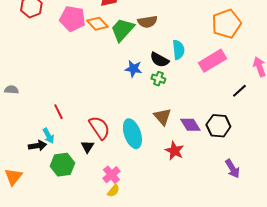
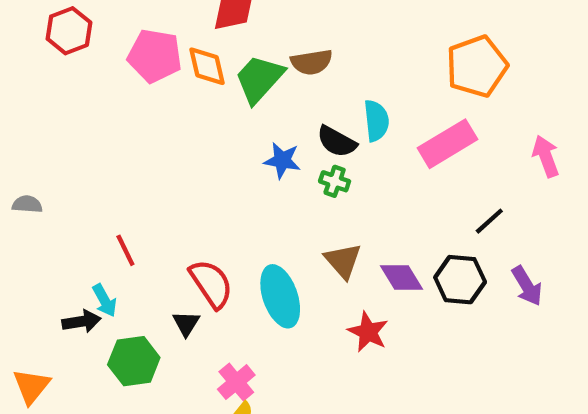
orange diamond: (97, 24) -> (207, 66), turned 30
black line: (239, 91) -> (489, 221), moved
purple arrow: (232, 169) -> (527, 286), moved

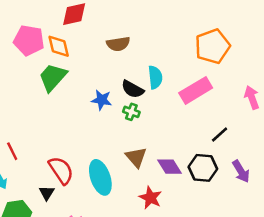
green trapezoid: (259, 79) -> (53, 77), moved

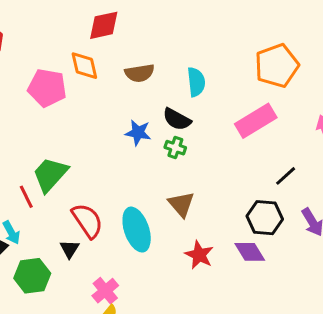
pink pentagon: (29, 40) -> (47, 88), moved
brown semicircle: (118, 44) -> (140, 73), moved
green trapezoid: (53, 77) -> (50, 174), moved
cyan semicircle: (155, 77) -> (196, 82), moved
purple diamond: (170, 167) -> (250, 252), moved

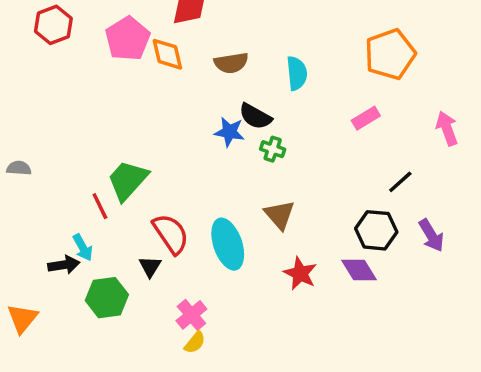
pink pentagon: (47, 88) -> (128, 39), moved, turned 30
black semicircle: (177, 119) -> (255, 116), moved
pink rectangle: (256, 121) -> (366, 118), size x0.6

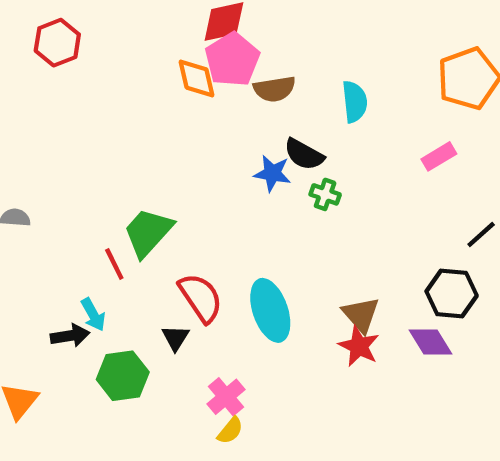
pink pentagon: (128, 39) -> (232, 60), moved
brown triangle: (280, 215) -> (361, 315), moved

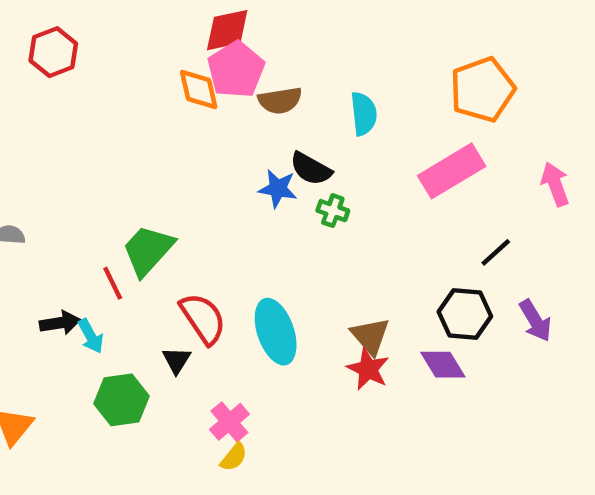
pink rectangle: (439, 156) -> (452, 171), size x1.8
black arrow: (70, 336) -> (60, 323), moved

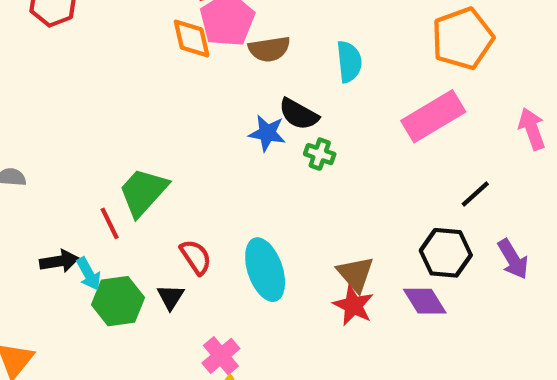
red semicircle: (203, 318) -> (196, 257), size x0.7
green hexagon: (122, 400) -> (118, 301), moved

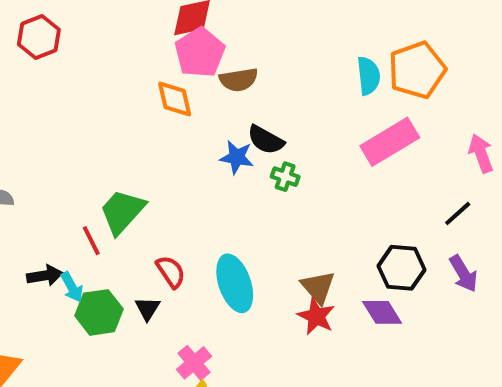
orange diamond: (192, 39) -> (175, 99), moved
cyan semicircle: (349, 62) -> (369, 76), moved
black line: (475, 194) -> (458, 213), moved

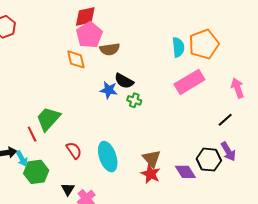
black hexagon: (401, 268) -> (209, 160), moved
black triangle: (147, 309) -> (68, 189), moved

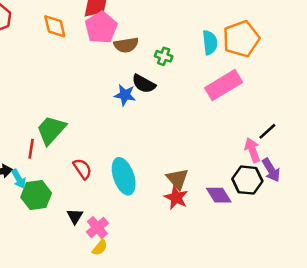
orange diamond: (76, 59) -> (55, 26), moved
pink arrow: (237, 88) -> (252, 150), moved
green cross: (134, 100) -> (164, 56), moved
red line: (32, 134) -> (31, 149), turned 35

